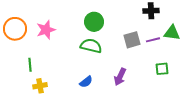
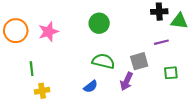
green triangle: (172, 33) -> (179, 21), moved
gray square: (132, 40) -> (139, 61), moved
green semicircle: (91, 46) -> (103, 61), moved

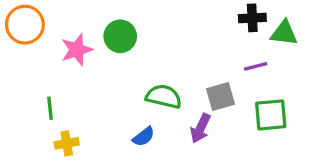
green circle: (99, 23) -> (120, 36), moved
orange circle: (16, 31) -> (25, 25), moved
green square: (171, 73) -> (271, 115), size x1.5

